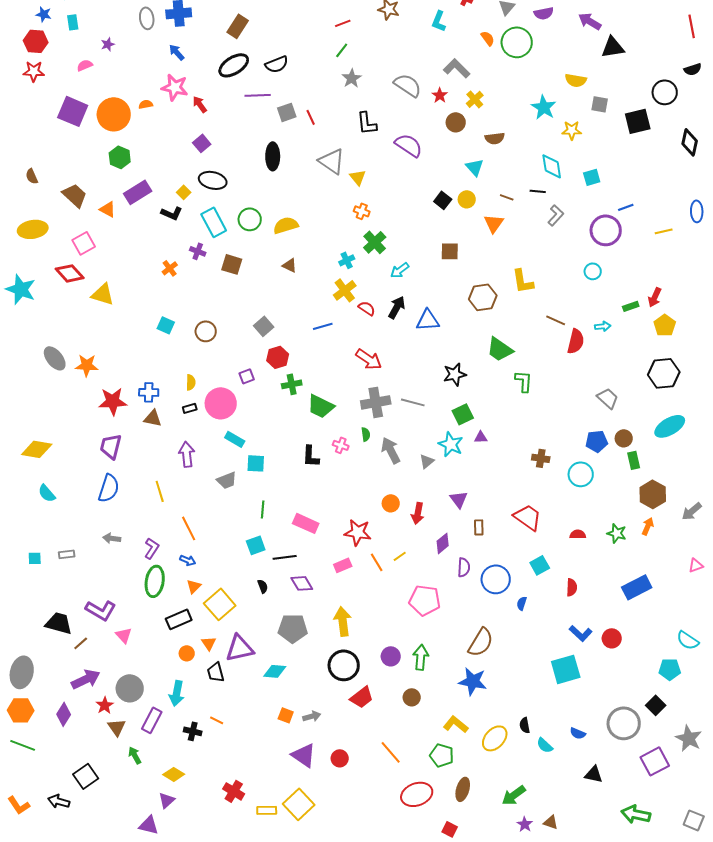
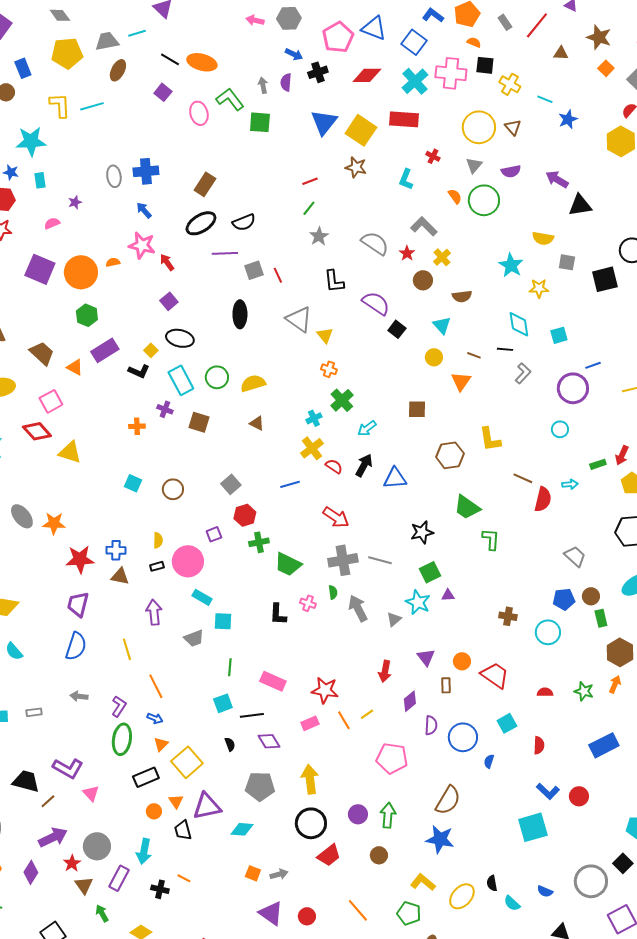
black square: (443, 200) -> (397, 329), moved
orange cross: (170, 268) -> (137, 426), turned 35
orange circle: (391, 503) -> (462, 661), moved

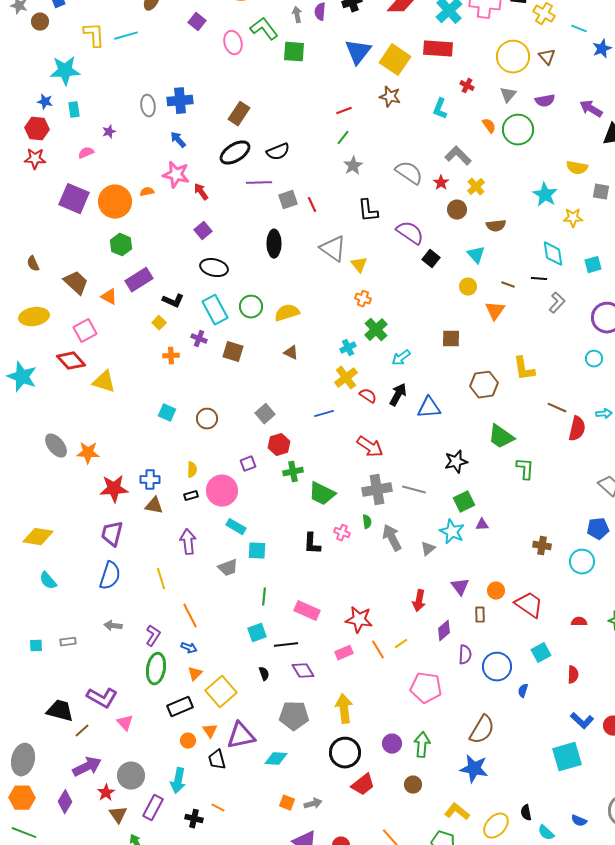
yellow square: (151, 350) -> (159, 323), moved

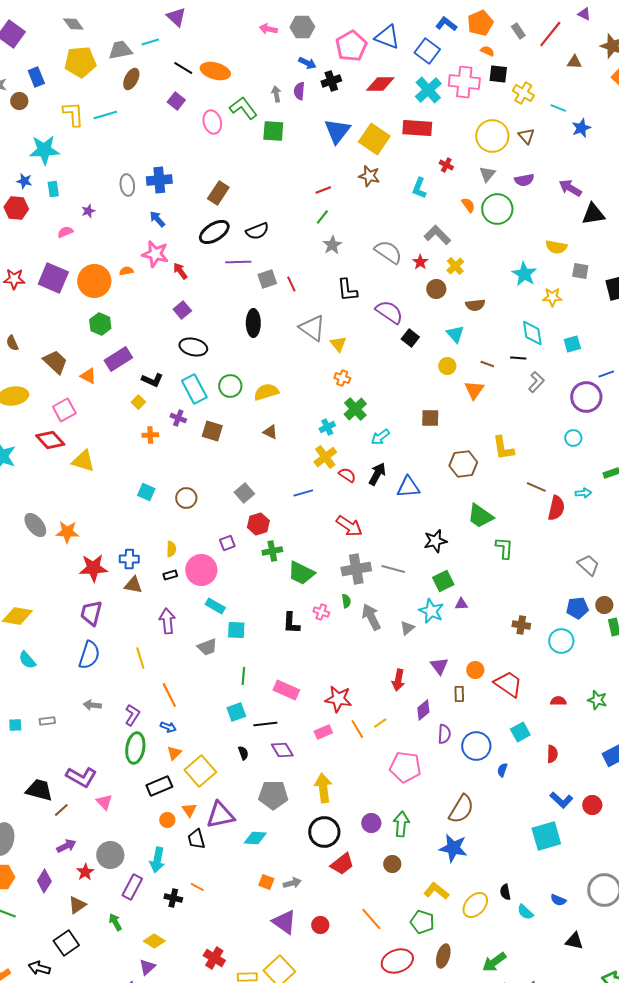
red star: (35, 159) -> (14, 279), moved
purple arrow: (87, 767) -> (66, 846), size x0.7
brown triangle: (118, 815) -> (77, 905), moved, turned 30

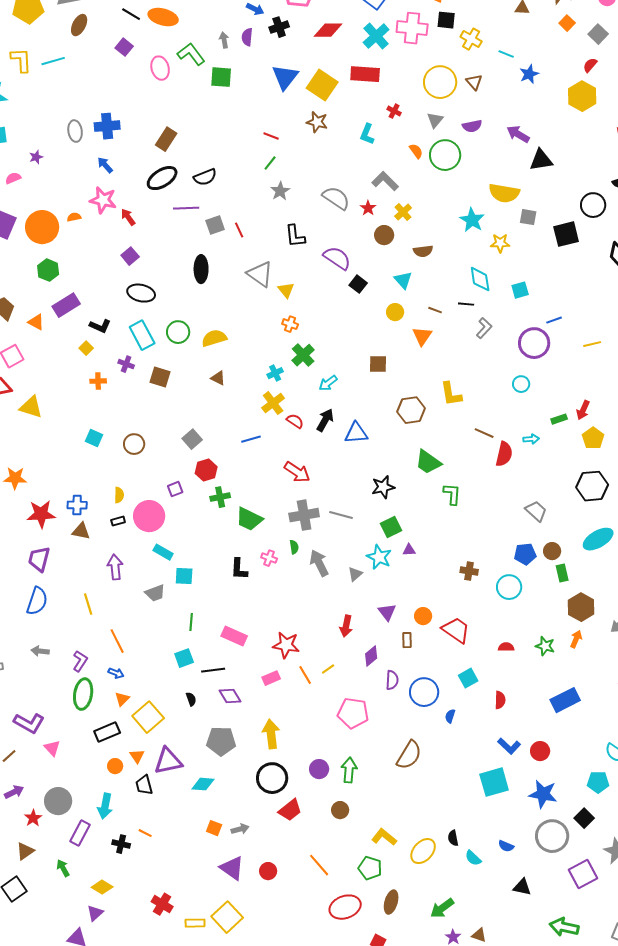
red line: (323, 190) -> (271, 136), turned 42
yellow semicircle: (556, 247) -> (504, 193), size x1.4
blue star: (453, 848) -> (543, 794), moved

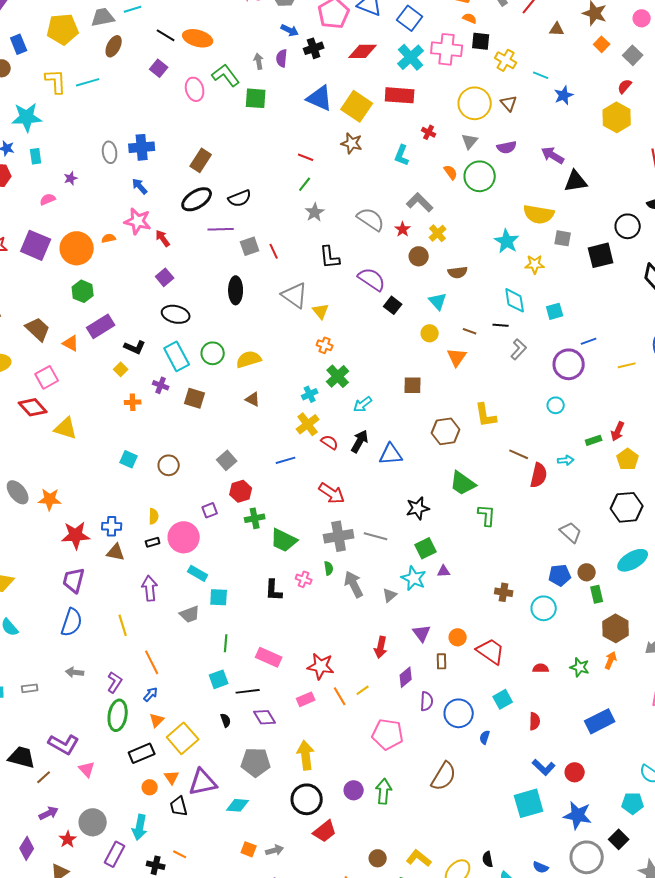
blue triangle: (285, 77) -> (320, 98), turned -44
blue arrow: (116, 673) -> (151, 694), turned -70
brown circle: (340, 810) -> (378, 858), moved

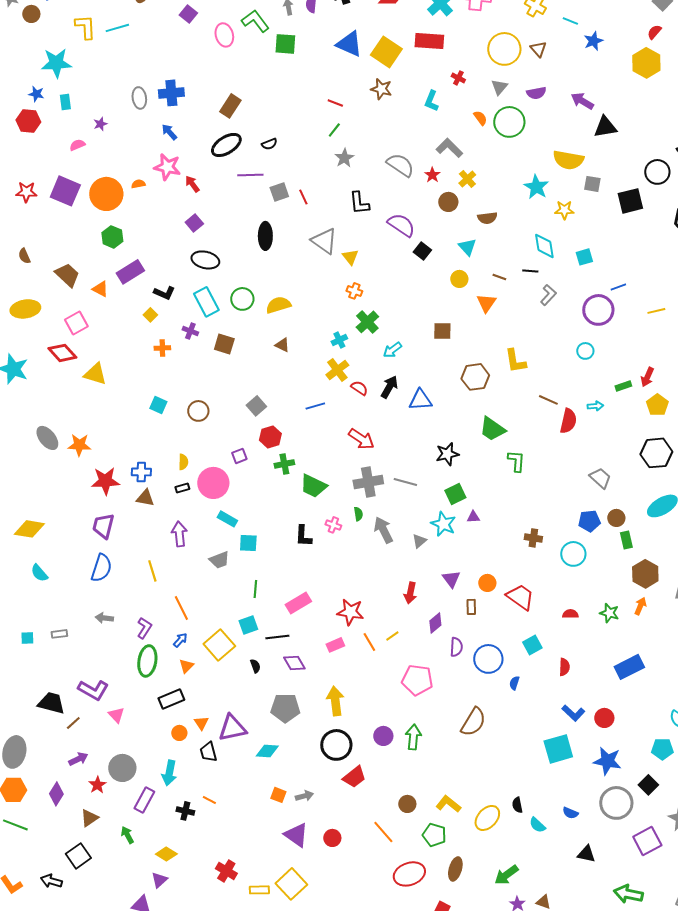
black semicircle: (240, 198) -> (269, 144), size x0.7
pink rectangle: (269, 657) -> (298, 603), turned -55
yellow square: (183, 738) -> (219, 645), moved

